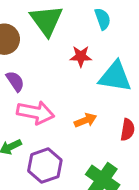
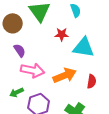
orange arrow: (85, 120) -> (65, 75), size x1.6

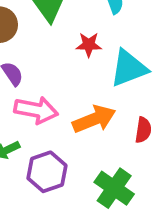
cyan triangle: (84, 47) -> (129, 68), turned -30

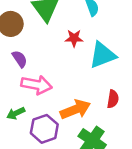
orange arrow: (94, 119) -> (75, 109), moved

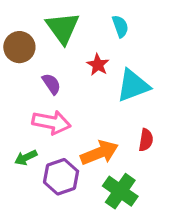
red star: (74, 38) -> (98, 65), turned 30
purple semicircle: (20, 59) -> (51, 84), moved

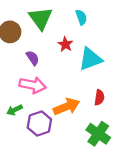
green cross: (120, 191) -> (98, 134), moved

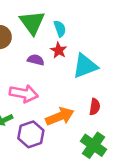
cyan semicircle: (81, 17) -> (60, 29), moved
purple semicircle: (33, 58) -> (36, 60), moved, turned -42

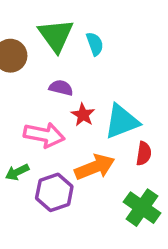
red star: (59, 50) -> (83, 115), moved
cyan triangle: (85, 66) -> (122, 121), moved

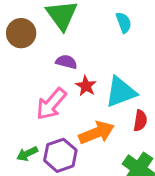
cyan semicircle: (95, 44) -> (124, 23), moved
pink arrow: (44, 135) -> (51, 104), turned 120
green arrow: (17, 172) -> (27, 154), moved

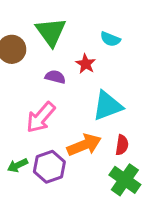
cyan semicircle: (124, 23) -> (110, 39), turned 132
red star: (86, 86) -> (86, 64), moved
red semicircle: (140, 121) -> (122, 145), moved

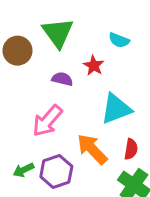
orange arrow: (84, 145) -> (92, 149), turned -112

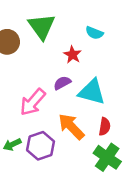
purple semicircle: (62, 79) -> (62, 83), moved, turned -42
cyan triangle: (116, 109) -> (92, 92), turned 36

